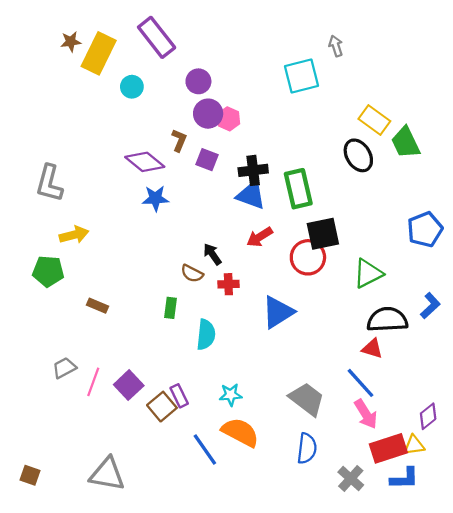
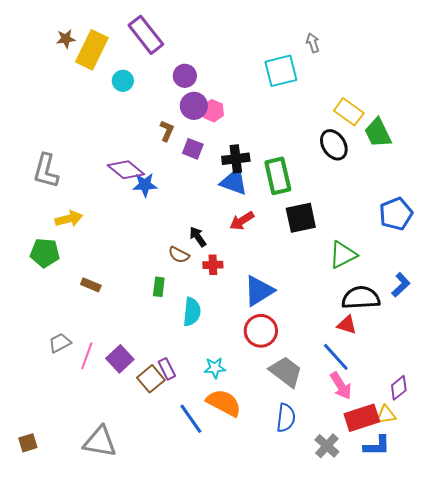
purple diamond: (145, 162) -> (126, 170), moved
red circle: (308, 257) -> (261, 331), moved
brown square: (30, 475) -> (28, 443), turned -36

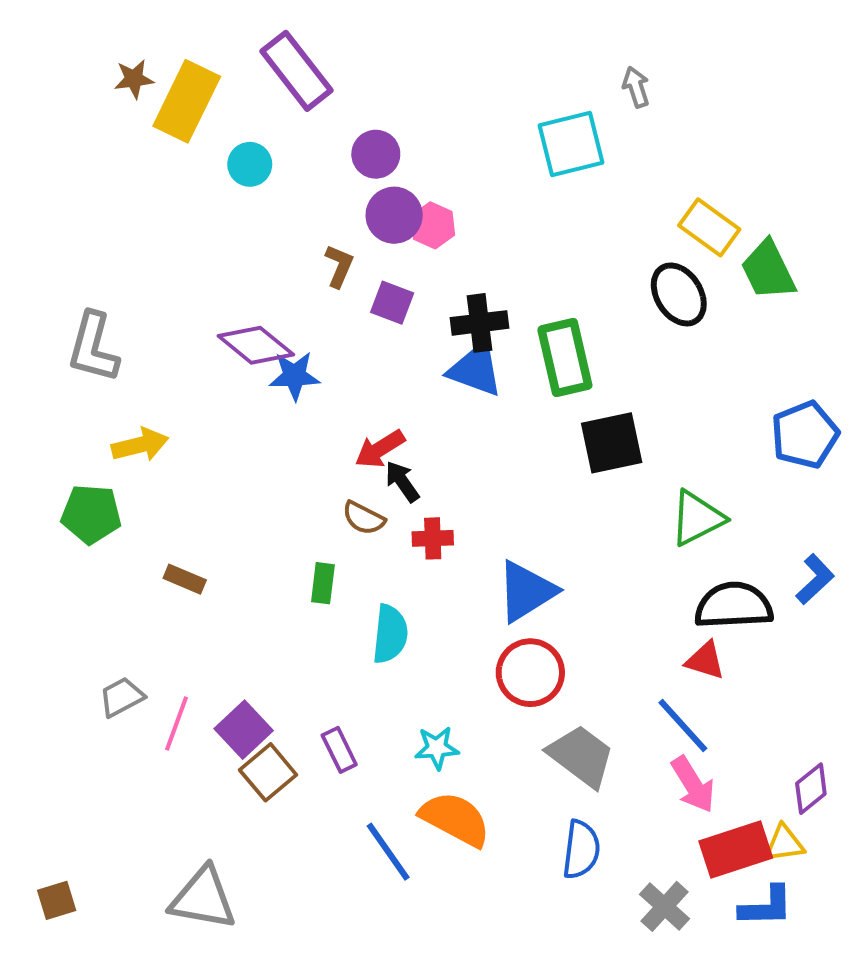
red arrow: (242, 221) -> (380, 449), moved
brown square: (151, 379) -> (268, 772), moved

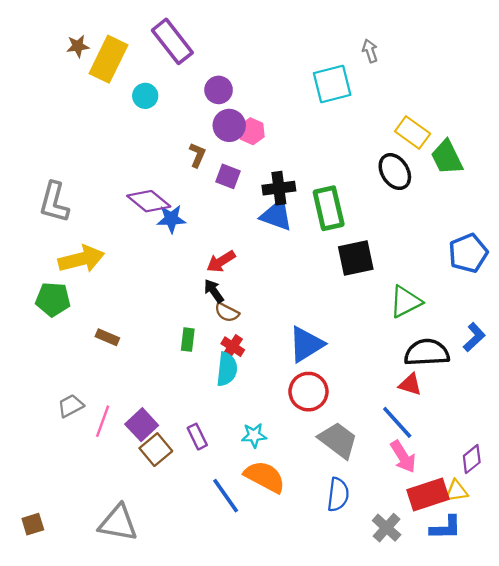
yellow arrow: (140, 445) -> (81, 259), size x1.4
black arrow: (402, 482) -> (214, 291), moved
brown semicircle: (364, 518) -> (227, 312), moved
red cross: (433, 538) -> (233, 347), moved, turned 35

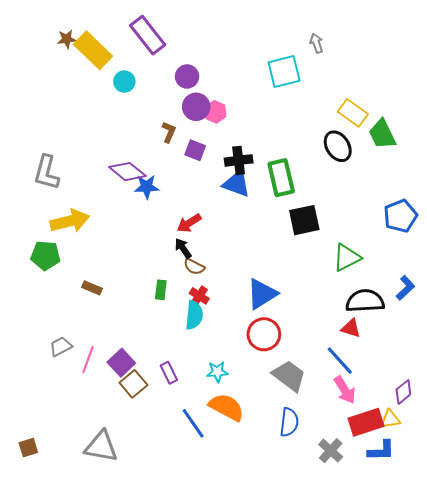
yellow rectangle: (109, 59) -> (93, 50), turned -72

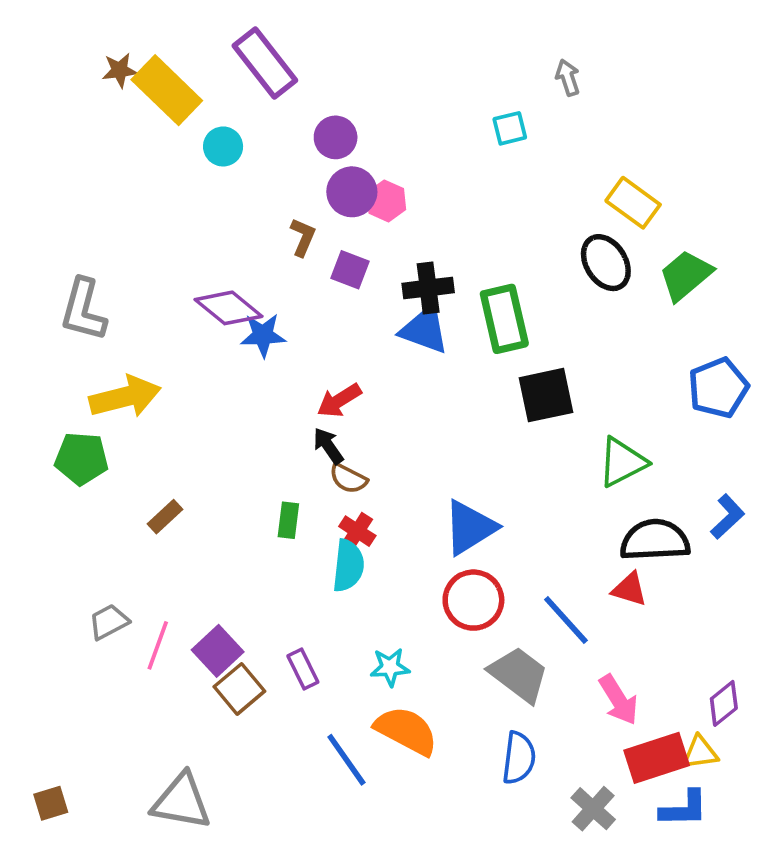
cyan square: (284, 71) -> (510, 128), size x0.6
green trapezoid: (382, 134) -> (686, 275), moved, turned 76
brown rectangle: (92, 288) -> (165, 517), turned -66
blue line: (340, 361) -> (566, 620), moved

